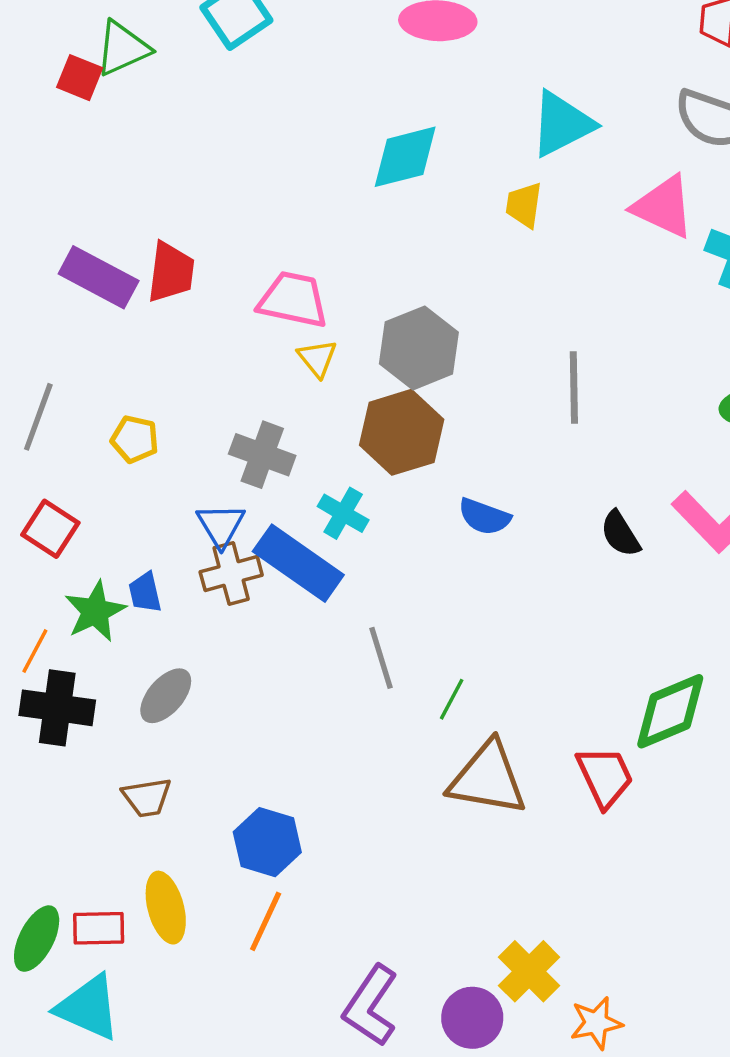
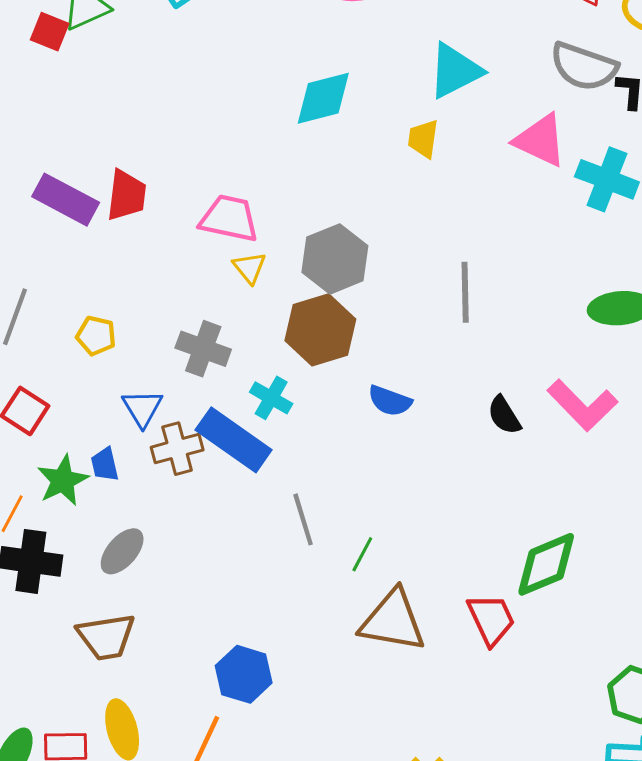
blue triangle: (221, 525) -> (142, 408), moved
brown trapezoid: (147, 797) -> (106, 637), size x1.4
blue hexagon: (267, 842) -> (244, 674), moved

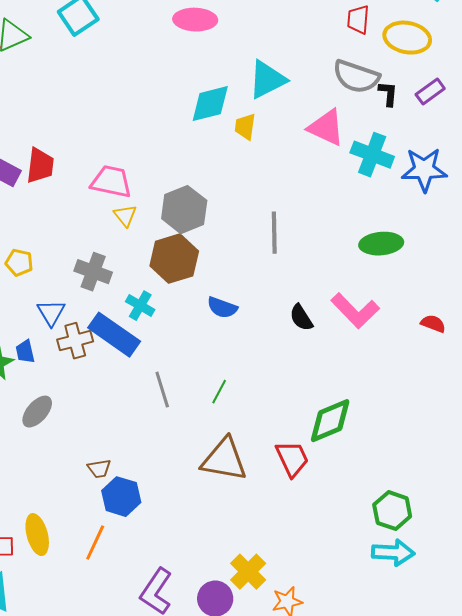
cyan diamond: (323, 98) -> (210, 104), moved
green line: (362, 554) -> (219, 392), moved
brown trapezoid: (106, 637) -> (99, 469), moved, size x0.6

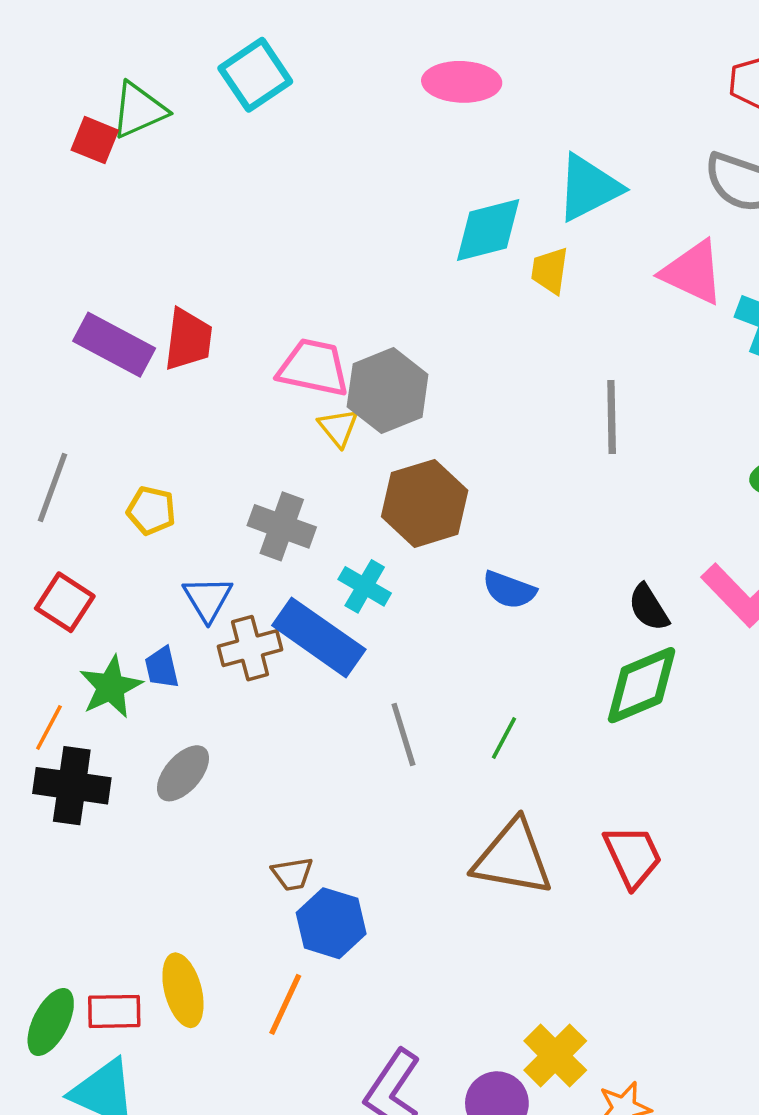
gray hexagon: (184, 210) -> (388, 391), moved
gray line: (274, 233) -> (612, 417), moved
green diamond: (330, 421) -> (642, 685), moved

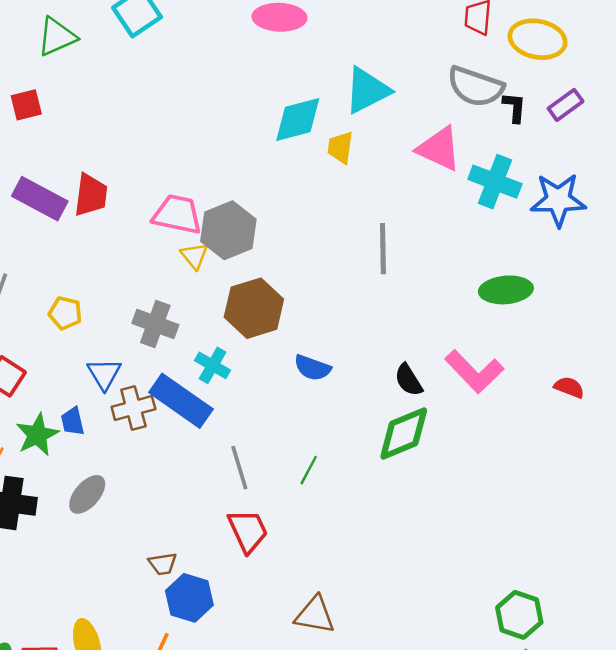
red square: (95, 140) -> (26, 105), moved, turned -36
red trapezoid: (633, 856) -> (248, 531), moved
brown triangle: (513, 858) -> (315, 615), moved, size x0.7

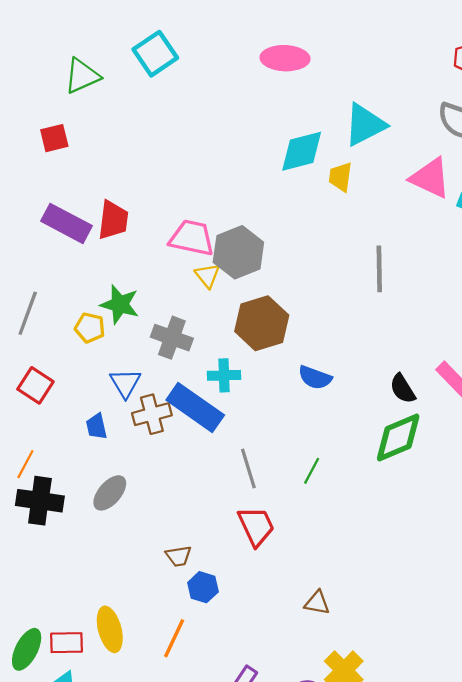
cyan cross: (213, 365) -> (224, 375), turned -32
green star: (37, 435) -> (120, 304), moved, turned -30
blue hexagon: (189, 598) -> (203, 587), size x0.7
brown triangle: (315, 615) -> (317, 603), size x0.7

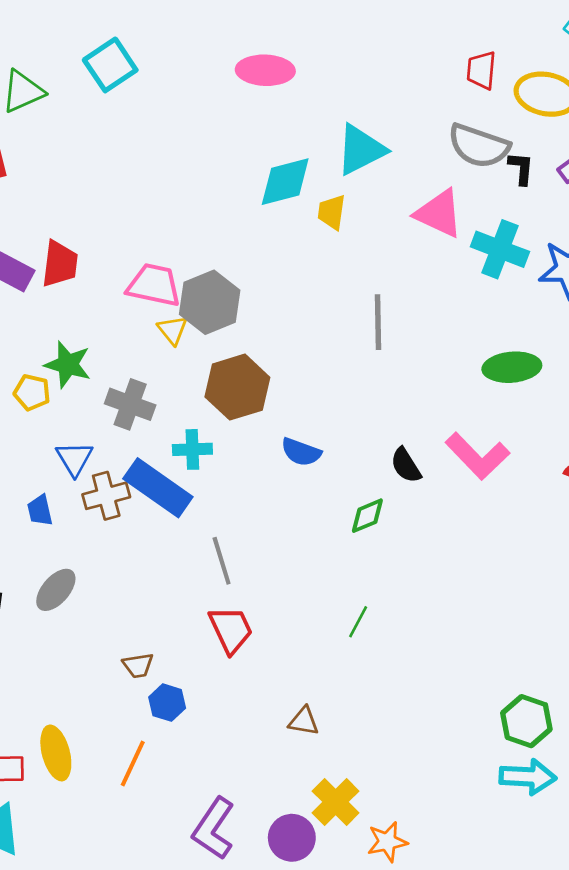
green diamond: (398, 437) -> (367, 516), moved, size x0.6
green line: (312, 471) -> (358, 622), moved

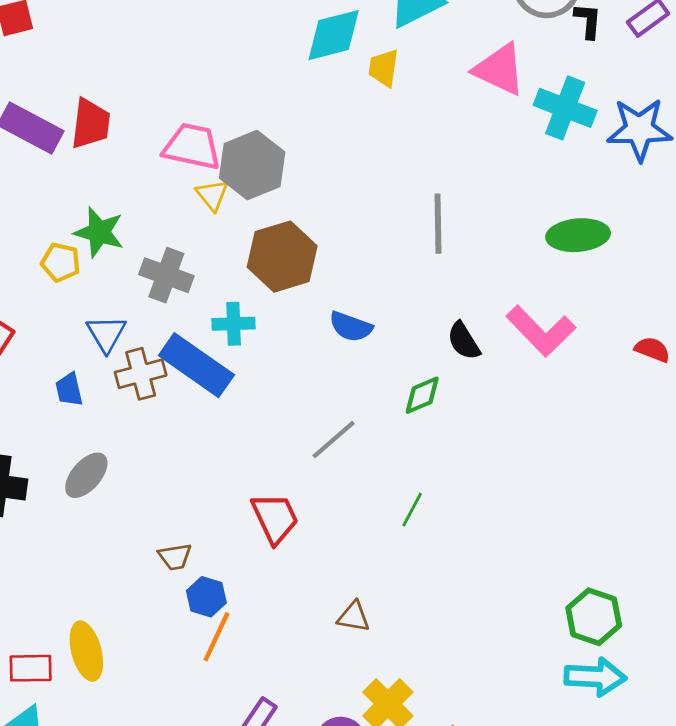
gray line: (378, 322) -> (438, 224), moved
gray line: (222, 561) -> (334, 440), moved, turned 66
orange line: (133, 764) -> (216, 637), moved

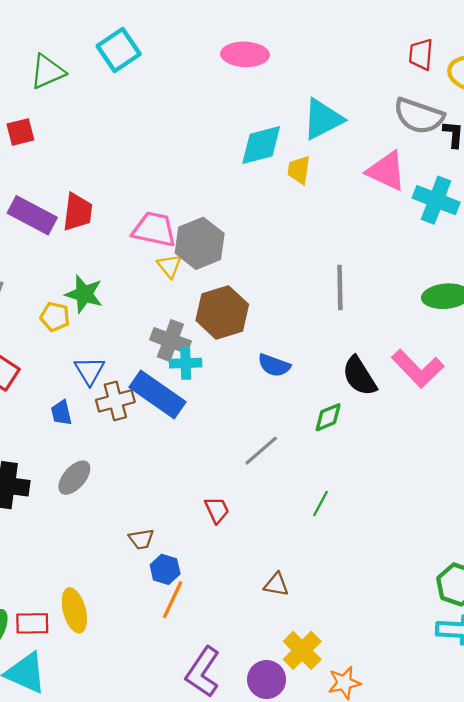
gray cross: (166, 275) -> (170, 340), moved
black semicircle: (464, 341) -> (359, 376), size x1.4
red trapezoid: (275, 518) -> (217, 510), size x0.7

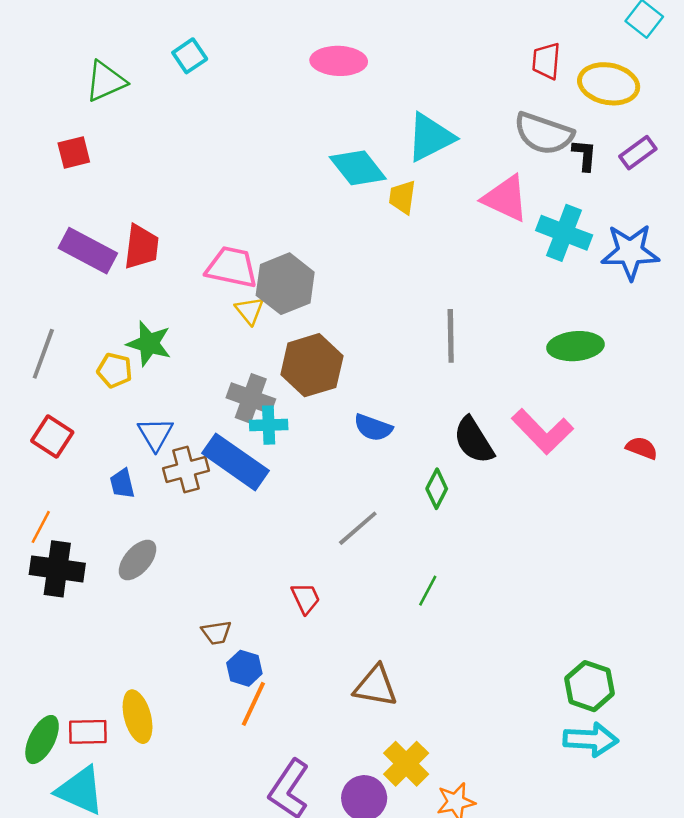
cyan square: (119, 50) -> (190, 56), size x0.7
cyan diamond: (261, 145) -> (358, 168), turned 66
green diamond: (328, 417) -> (437, 489), turned -40
brown triangle: (276, 584) -> (376, 686), size x1.5

